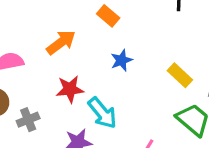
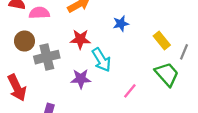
gray cross: (28, 120) -> (47, 57), size x1.5

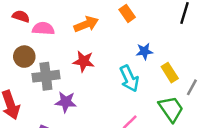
blue star: (121, 24) -> (144, 51), moved
cyan arrow: (102, 60) -> (129, 78), moved
purple star: (81, 79) -> (66, 102), moved

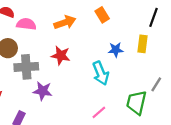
yellow rectangle: (170, 73) -> (143, 44), moved, turned 36
green trapezoid: (171, 109) -> (136, 103), turned -135

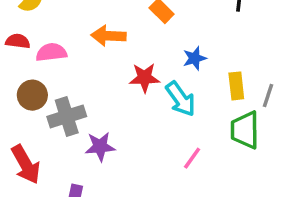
orange arrow: (65, 22) -> (109, 36), turned -145
yellow rectangle: (143, 44) -> (236, 86), moved
red star: (61, 56) -> (144, 78), moved

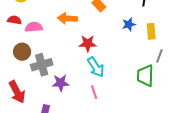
blue star: (195, 58) -> (129, 24), moved
yellow rectangle: (236, 86) -> (151, 31), moved
cyan arrow: (181, 99) -> (96, 67), moved
pink line: (192, 158) -> (94, 92), moved, turned -56

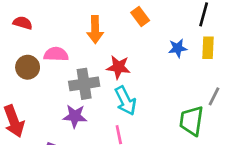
orange arrow: (67, 18) -> (95, 30), turned -102
pink semicircle: (34, 27) -> (56, 54), moved
yellow rectangle: (151, 31) -> (208, 48), moved
gray cross: (42, 65) -> (84, 84), moved

